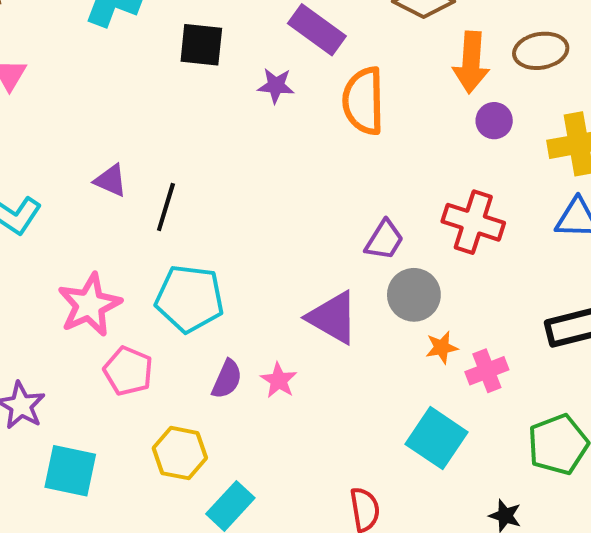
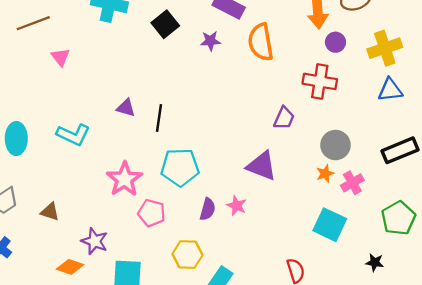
black square: (201, 45) -> (165, 24), turned -36
red cross: (473, 222) -> (320, 81), moved
gray circle: (414, 295) -> (335, 145), moved

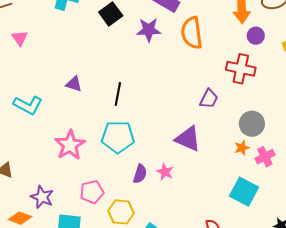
purple star: (210, 41) -> (149, 30), size x1.4
black line: (159, 118) -> (118, 94), moved
pink pentagon: (152, 213) -> (92, 192), moved, turned -30

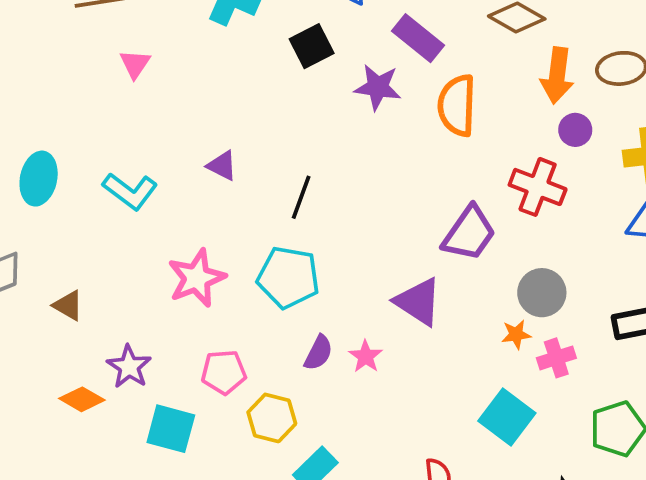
purple trapezoid: (209, 99) -> (469, 233), size x1.5

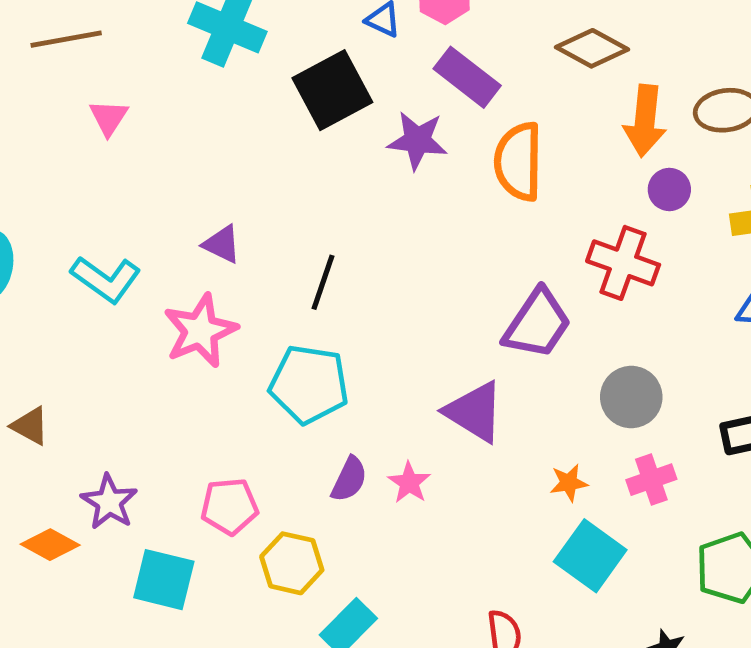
black square: (312, 46) -> (332, 90), size x1.4
pink star: (197, 278) -> (200, 331), moved
orange star: (516, 334) -> (569, 483), moved

